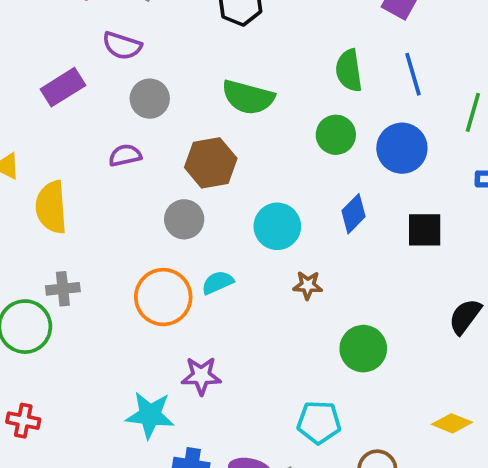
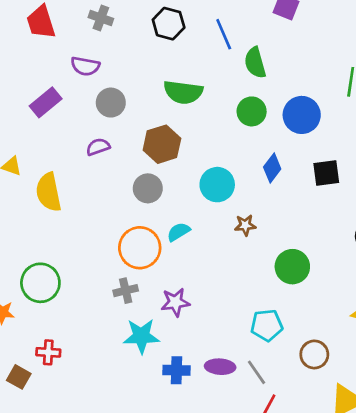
blue line: (413, 74) -> (224, 34), moved
gray cross: (63, 289) -> (126, 291), moved

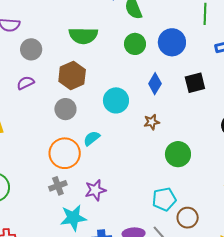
brown star: (245, 225) -> (152, 122), moved
brown circle: (314, 354) -> (188, 218), moved

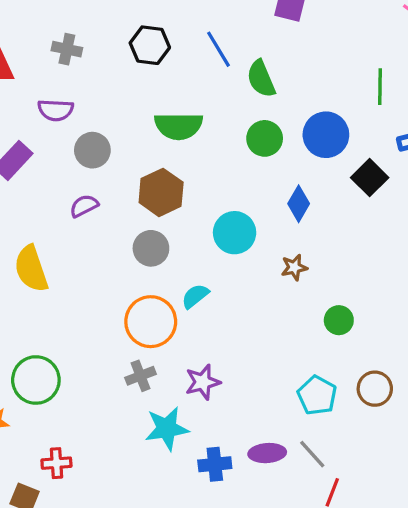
black square: (195, 83) -> (370, 178), moved, turned -30
green circle: (178, 154) -> (339, 320), size x0.7
cyan pentagon: (164, 199) -> (317, 395), turned -30
brown circle: (188, 218) -> (375, 389), moved

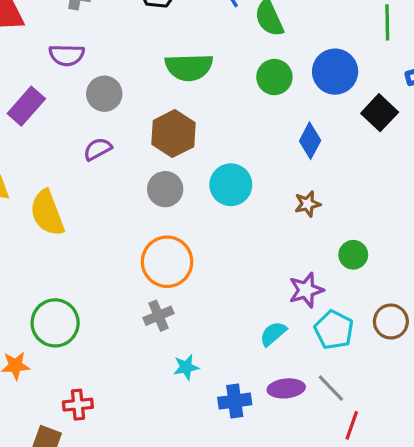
cyan circle: (235, 233) -> (231, 185), moved
cyan semicircle: (195, 296) -> (273, 334), moved
purple star: (203, 382) -> (306, 290), moved
cyan star: (167, 428) -> (186, 367), size x0.6

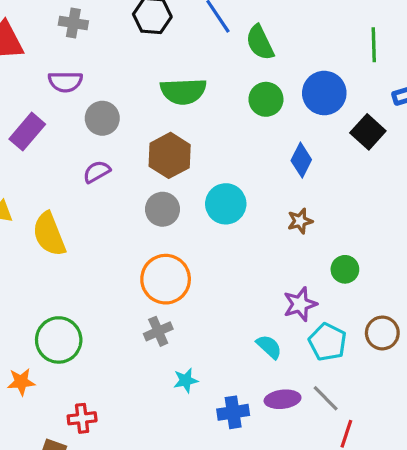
cyan semicircle: (273, 334) -> (269, 347), turned 84

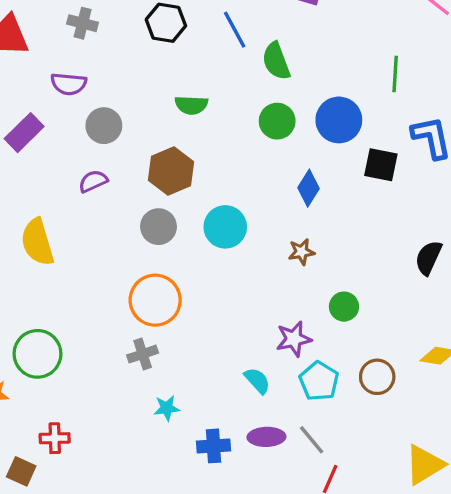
green semicircle: (183, 91) -> (191, 105), size x0.7
black square: (368, 132) -> (381, 165), turned -36

